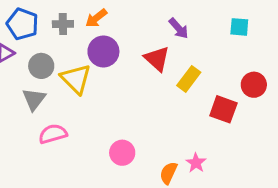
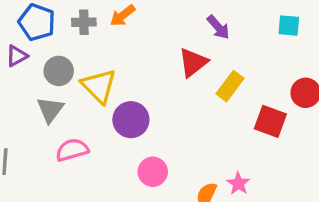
purple circle: (103, 51) -> (131, 120), moved
red triangle: (157, 59) -> (193, 63), turned 40

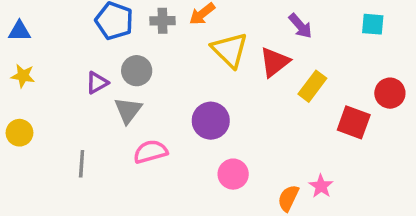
purple triangle: (17, 56) -> (97, 83), moved
yellow triangle: (99, 86) -> (230, 50), moved

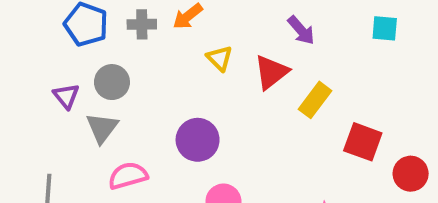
yellow triangle: (230, 50) -> (219, 58), size x0.6
purple triangle: (97, 83) -> (66, 96), turned -40
red circle: (390, 93) -> (411, 174), moved

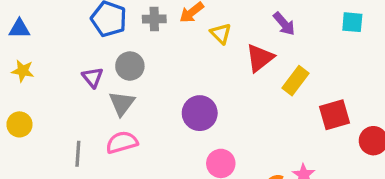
yellow triangle: (219, 58) -> (221, 34), moved
red square: (363, 142) -> (334, 115), turned -36
pink semicircle: (128, 176) -> (122, 142), moved

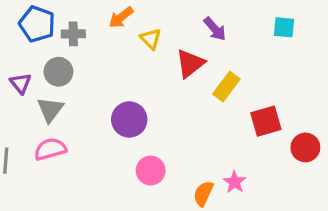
gray cross: (154, 19) -> (73, 34), moved

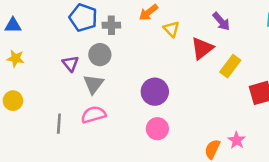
pink circle: (151, 171) -> (157, 129), moved

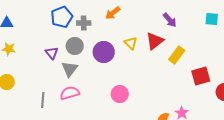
blue pentagon: (83, 18) -> (62, 17), turned 30
yellow triangle: (171, 29) -> (131, 43), moved
purple circle: (155, 92) -> (104, 52), moved
pink circle: (157, 129) -> (120, 94), moved

